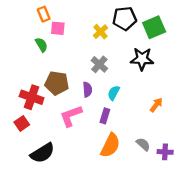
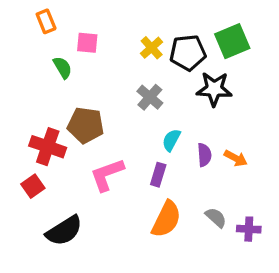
orange rectangle: (44, 14) -> (46, 21), moved
black pentagon: (125, 18) -> (188, 53), moved
purple semicircle: (87, 90) -> (204, 155), moved
orange arrow: (156, 105) -> (236, 158), turned 80

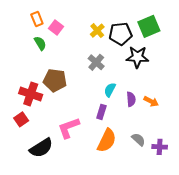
orange rectangle: (46, 21) -> (37, 19), moved
pink square: (87, 43) -> (56, 27), turned 32
pink L-shape: (107, 175) -> (69, 128), moved

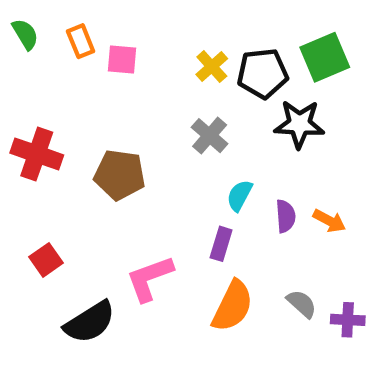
pink square: (56, 27) -> (122, 60), turned -32
green semicircle: (40, 43) -> (25, 34), moved
red cross: (31, 94) -> (37, 154), moved

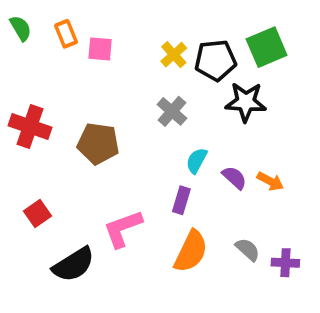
purple semicircle: (286, 216) -> (234, 178), turned -44

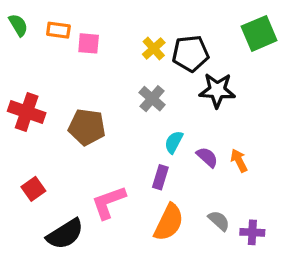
orange rectangle: (66, 34) -> (58, 30), turned -60
green square: (267, 47) -> (259, 33), moved
orange arrow: (270, 181) -> (239, 160), turned -145

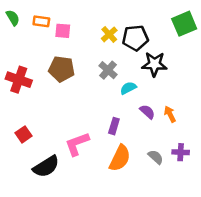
brown pentagon: (87, 127) -> (62, 69), moved
cyan semicircle: (174, 142) -> (128, 88), moved, turned 35
purple cross: (252, 232) -> (181, 152), moved

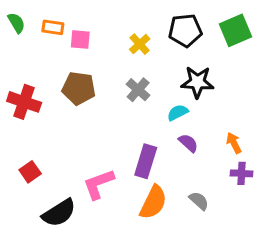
black pentagon: (135, 38) -> (185, 30), moved
cyan semicircle: (128, 88) -> (178, 113), moved
orange arrow: (170, 114) -> (234, 143), moved
purple rectangle: (114, 126) -> (146, 161), size x1.5
purple cross: (181, 152) -> (242, 173), moved

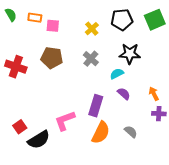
red square: (30, 172) -> (20, 127), moved

